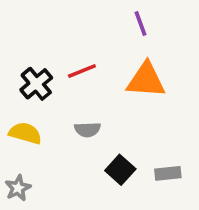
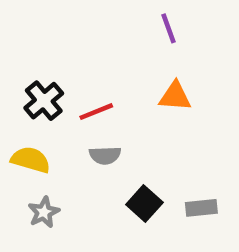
red line: (82, 71) -> (96, 112), moved
orange triangle: (146, 80) -> (175, 96), size x0.7
gray star: (18, 188) -> (44, 212), moved

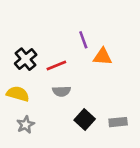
purple line: (169, 28) -> (83, 40), moved

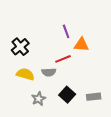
red line: (56, 66) -> (63, 59), moved
yellow semicircle: (18, 94) -> (25, 74), moved
gray star: (26, 125) -> (39, 99), moved

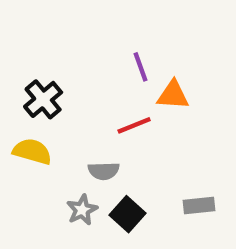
gray semicircle: (49, 72) -> (104, 171), moved
yellow semicircle: (25, 74) -> (32, 151), moved
black square: (67, 95) -> (128, 214), moved

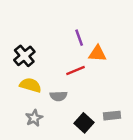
yellow semicircle: (32, 151) -> (30, 85), moved
gray star: (82, 210) -> (34, 118), moved
black square: (128, 214) -> (84, 123), moved

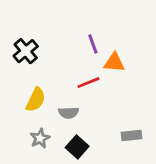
black cross: (24, 56) -> (26, 51), moved
yellow semicircle: (30, 85) -> (36, 100), turned 100
black square: (84, 123) -> (77, 147), moved

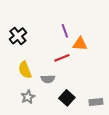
yellow semicircle: (36, 100) -> (25, 70), turned 132
gray rectangle: (131, 135) -> (96, 102), moved
black square: (77, 147) -> (67, 98), moved

